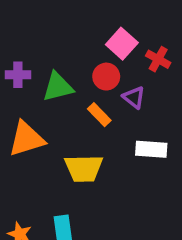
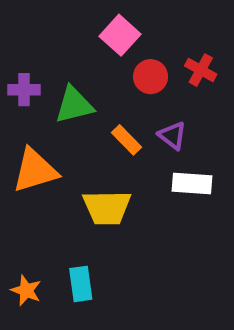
pink square: (122, 44) -> (120, 35), moved
red circle: (106, 77) -> (151, 77), moved
purple triangle: (134, 97) -> (172, 136), moved

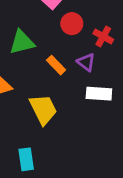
red cross: (201, 70) -> (103, 36), moved
yellow trapezoid: (107, 208) -> (43, 109), turned -116

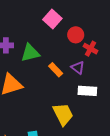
red circle: (72, 24) -> (76, 35), moved
yellow trapezoid: (43, 109) -> (63, 114), moved

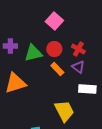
red circle: (76, 35) -> (54, 49), moved
red cross: (90, 49) -> (78, 49), moved

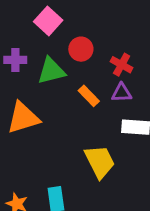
pink square: (54, 21) -> (48, 21), moved
red circle: (54, 49) -> (81, 49), moved
purple triangle: (78, 67) -> (122, 93), turned -40

